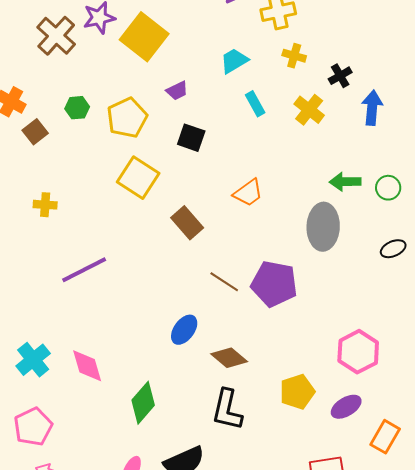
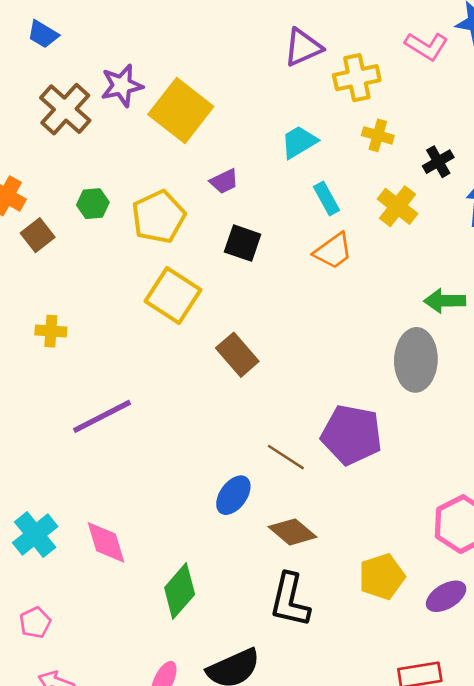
orange trapezoid: (248, 193) -> (333, 251), moved
brown line: (224, 282) -> (286, 457), moved
pink pentagon: (33, 427) -> (35, 623), size x0.6

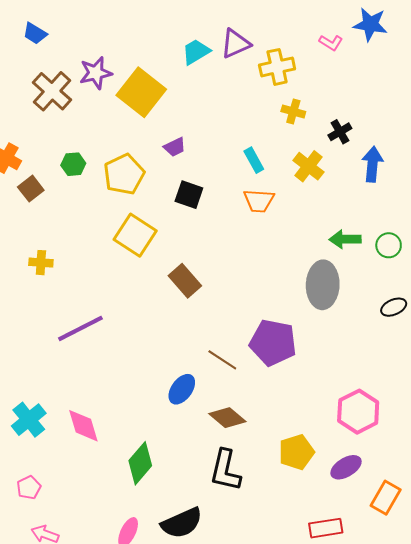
pink L-shape: (426, 46) -> (331, 43), size x0.7
cyan trapezoid: (299, 142) -> (196, 52), moved
orange trapezoid: (333, 251) -> (259, 201), turned 40

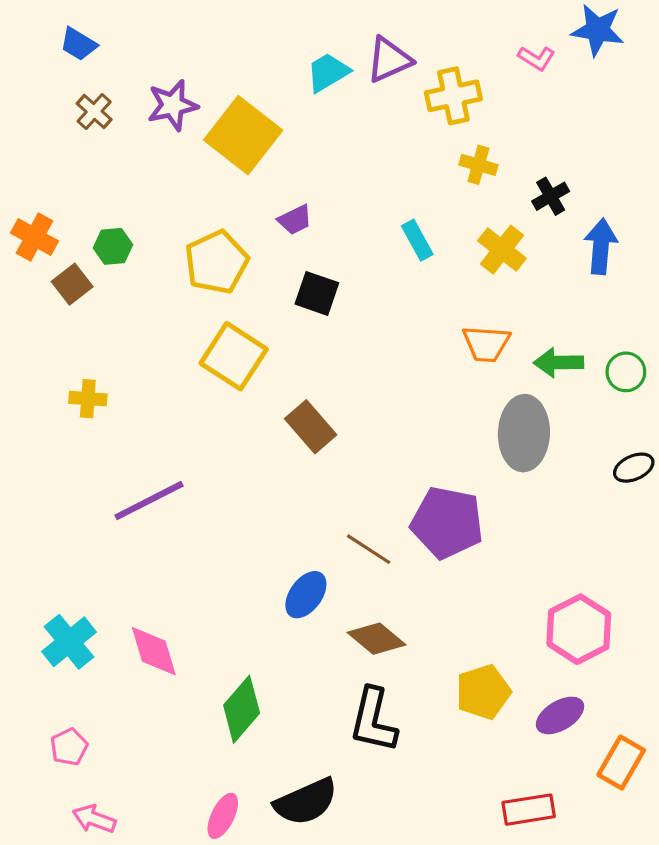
brown cross: (52, 91) -> (94, 112), moved, size x0.6
green hexagon: (73, 164) -> (113, 246), moved
orange trapezoid: (259, 201) -> (486, 344), moved

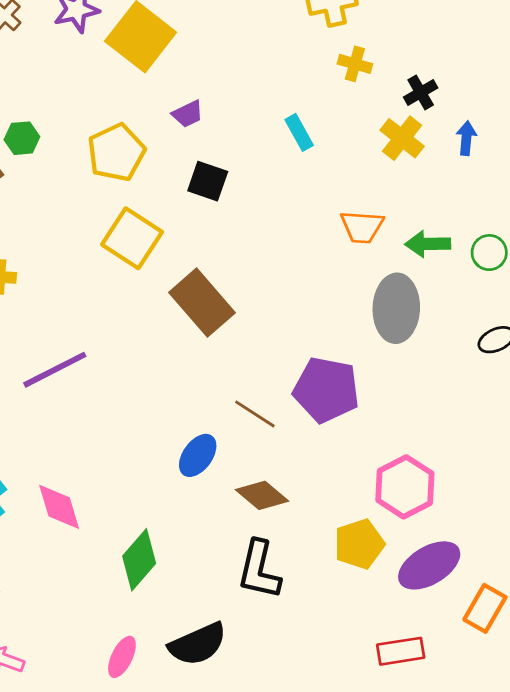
blue arrow: (601, 246) -> (466, 138), size x0.7
yellow cross: (502, 250) -> (402, 138), moved
brown rectangle: (311, 427) -> (202, 303), size x1.4
pink hexagon: (579, 629) -> (405, 487), moved
purple ellipse: (560, 715) -> (429, 565), size x1.4

